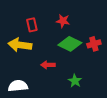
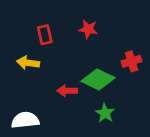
green diamond: (70, 44) -> (98, 80), moved
yellow arrow: (20, 45) -> (28, 63), size x0.7

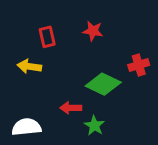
red arrow: (67, 91) -> (71, 108), moved
green star: (105, 113) -> (94, 126), moved

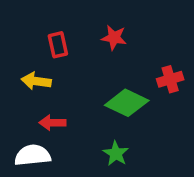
red arrow: (71, 108) -> (52, 123), moved

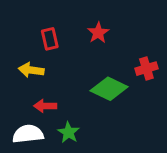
red star: (114, 38) -> (98, 33), turned 30
green star: (116, 154) -> (69, 132), moved

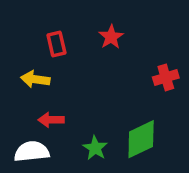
green diamond: (109, 89) -> (141, 139), moved, turned -51
green star: (69, 132) -> (95, 148), moved

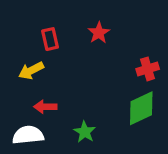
yellow arrow: (35, 79) -> (31, 71), turned -35
green diamond: (141, 139) -> (141, 108), moved

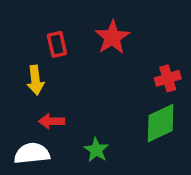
red star: (99, 33) -> (112, 37), size x1.4
yellow arrow: (31, 71) -> (35, 80), turned -70

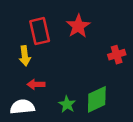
red rectangle: (57, 44) -> (40, 31), size x1.5
green diamond: (161, 123) -> (97, 99), moved

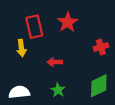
red arrow: (36, 84) -> (55, 62), moved
green diamond: (97, 99) -> (99, 86), moved

